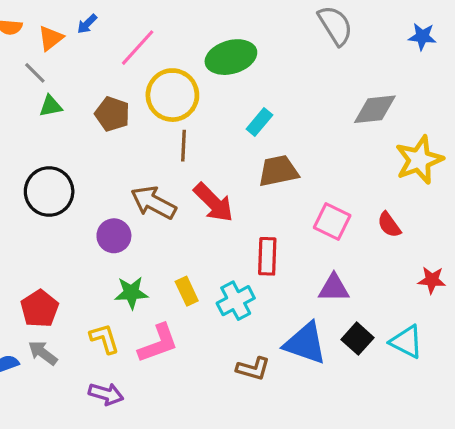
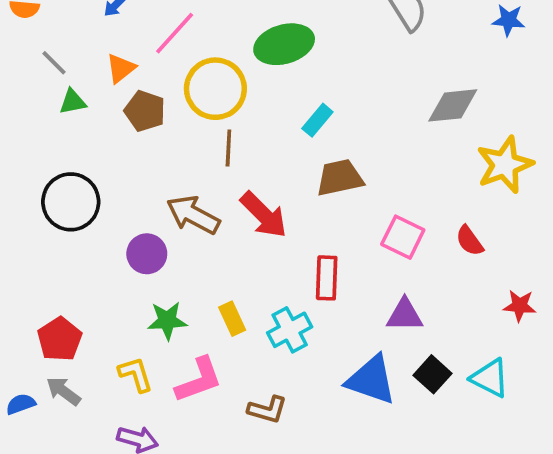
orange triangle: (51, 38) -> (121, 68), moved
brown L-shape: (253, 369) -> (267, 410), moved

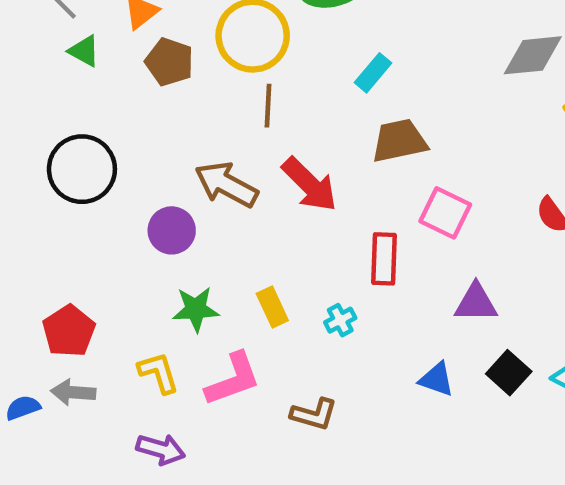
green triangle: (73, 102) -> (84, 51), turned 40
pink square: (403, 237) -> (445, 213), moved
cyan cross: (290, 330) -> (340, 320), size x0.6
blue triangle: (371, 380) -> (436, 379), size x0.6
gray arrow: (63, 391) -> (73, 392), turned -33

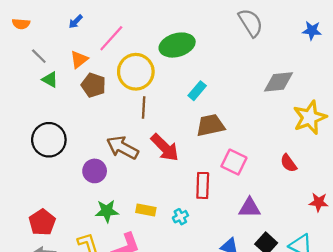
yellow rectangle: (272, 307) -> (146, 210), turned -54

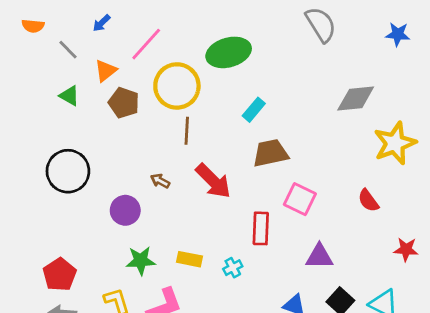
gray line: (39, 56) -> (68, 50), moved
brown arrow: (122, 148) -> (160, 181), size x0.5

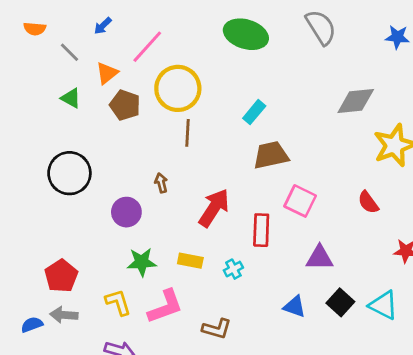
green ellipse: (229, 52) -> (246, 34), moved, turned 33
brown arrow: (160, 181) -> (161, 183), turned 48
red arrow: (213, 181) -> (214, 208), moved, turned -102

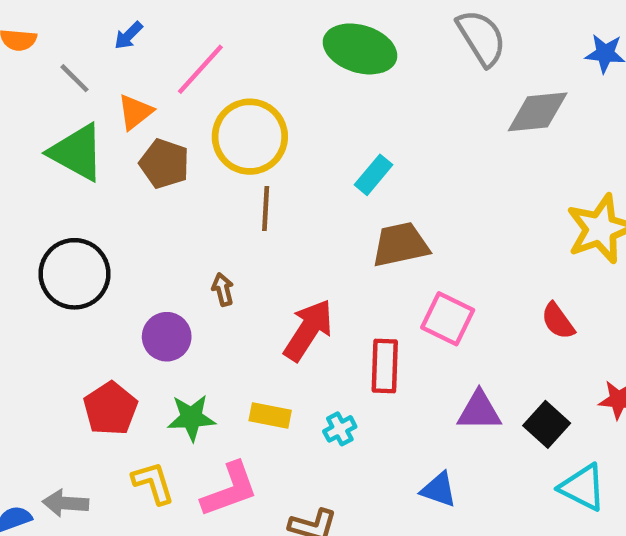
green triangle: (71, 98) -> (77, 152), size x1.8
gray diamond: (356, 101) -> (538, 112), moved
red pentagon: (61, 276) -> (110, 409), moved
black square: (340, 302) -> (547, 424), moved

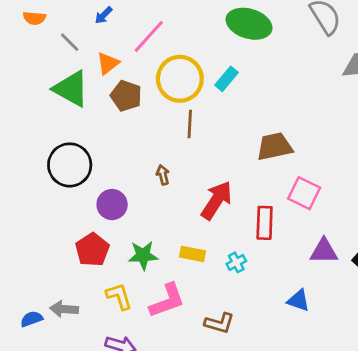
cyan rectangle: (373, 175) -> (226, 79), moved
purple circle: (167, 337) -> (112, 205), moved

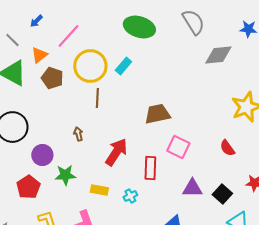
green star: (143, 255) -> (65, 175), moved

